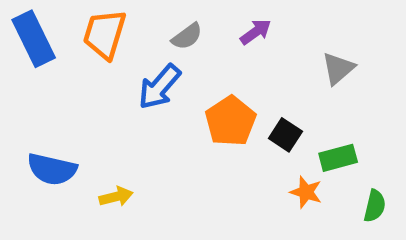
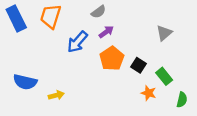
purple arrow: (256, 32) -> (106, 32), moved
gray semicircle: (187, 36) -> (98, 12), moved
green rectangle: (338, 158) -> (164, 76), turned 66

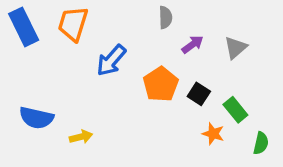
gray semicircle: (98, 12) -> (165, 17), moved, turned -56
purple arrow: (106, 32) -> (192, 44), moved

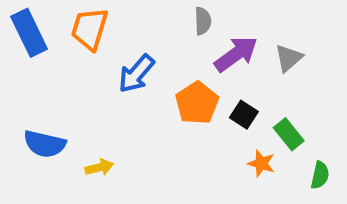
purple arrow: (192, 44) -> (236, 54), size x1.6

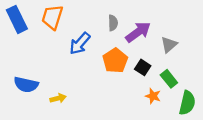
gray semicircle: (203, 21) -> (113, 23), moved
gray triangle: (289, 58) -> (169, 45), moved
green semicircle: (320, 175) -> (187, 103), size x1.5

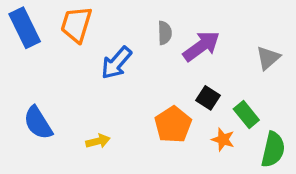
gray triangle: (169, 45) -> (268, 58), moved
orange pentagon: (115, 61) -> (173, 125), moved
blue semicircle: (26, 85) -> (38, 123), turned 45
yellow arrow: (58, 98) -> (98, 141), moved

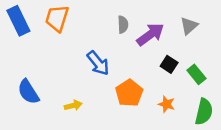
gray triangle: (268, 58) -> (189, 26), moved
blue arrow: (116, 63) -> (98, 63), moved, turned -80
black square: (208, 98) -> (169, 64), moved
green rectangle: (246, 115) -> (196, 74), moved

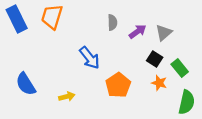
gray triangle: (189, 26) -> (164, 33), moved
purple arrow: (150, 34) -> (137, 32), size x0.7
orange star: (167, 104) -> (159, 83), moved

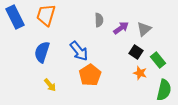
blue semicircle: (26, 84) -> (42, 52), moved, turned 50
orange pentagon: (118, 85) -> (90, 75), moved
yellow arrow: (67, 97) -> (50, 85), moved, turned 64

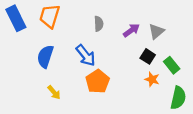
gray semicircle: (99, 20) -> (99, 24), moved

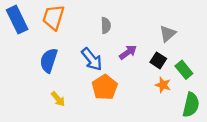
purple arrow: (131, 30) -> (128, 52), moved

